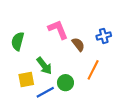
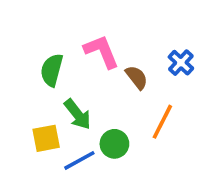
blue cross: (104, 36) -> (181, 63), turned -32
green semicircle: (18, 41) -> (52, 70), moved

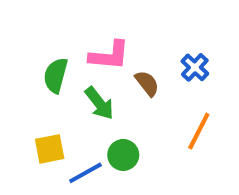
pink L-shape: (102, 52) -> (109, 55), turned 117
green arrow: (78, 114) -> (99, 103), moved
orange line: (162, 122) -> (199, 131), moved

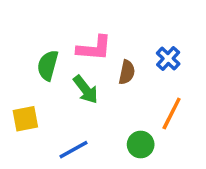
brown semicircle: (147, 83) -> (127, 72), turned 50
yellow square: (50, 149) -> (25, 119), moved
green circle: (123, 155) -> (141, 145), moved

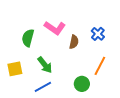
pink L-shape: (94, 48) -> (55, 28), turned 30
green arrow: (86, 89) -> (45, 65), moved

